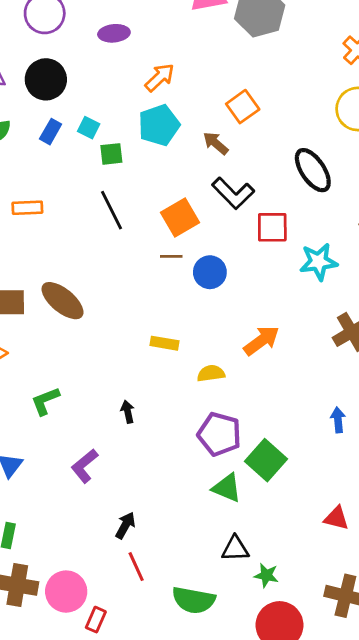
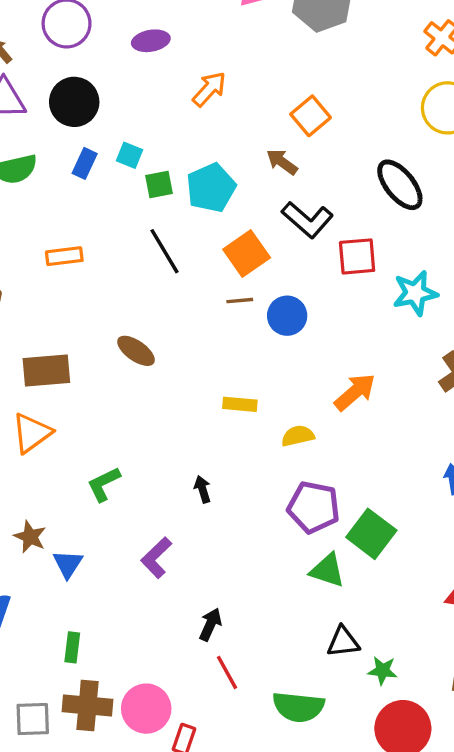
cyan pentagon: (159, 125) -> (211, 188), moved
brown ellipse: (63, 301) -> (136, 351), moved, size x0.7

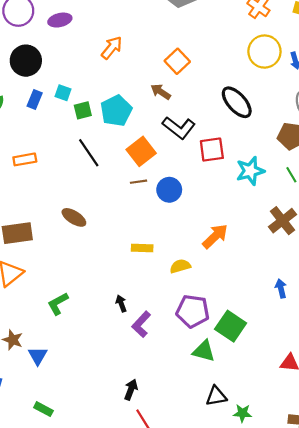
purple ellipse: (151, 41) -> (60, 20), moved
purple L-shape: (156, 558) -> (141, 324), moved
green rectangle: (72, 647) -> (43, 409), turned -66

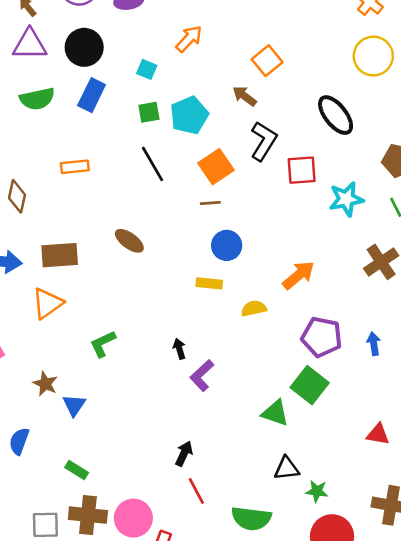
cyan square: (63, 93) -> (147, 69), moved
blue rectangle: (35, 100) -> (92, 95), size x1.4
black L-shape: (179, 128) -> (263, 141), turned -100
blue circle: (169, 190) -> (227, 245), moved
purple pentagon: (193, 311) -> (322, 337), moved

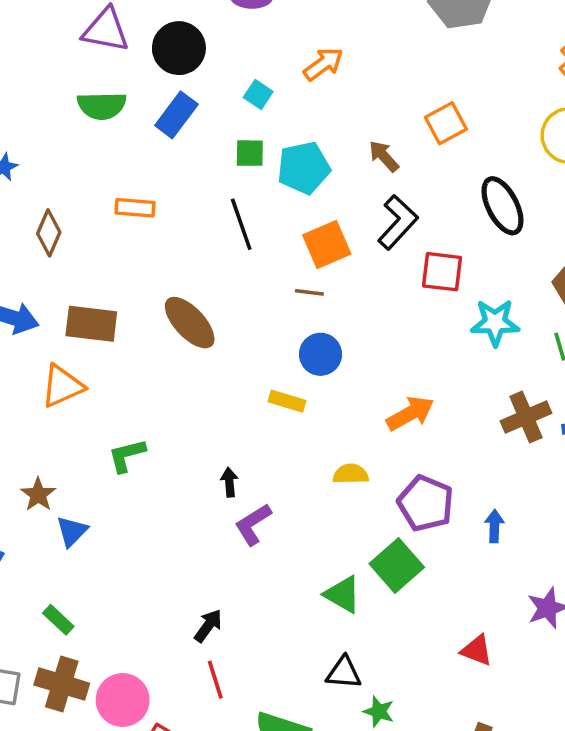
orange square: (267, 61) -> (446, 123), moved
brown ellipse: (129, 241) -> (190, 323), size x1.4
yellow semicircle: (254, 308) -> (351, 474), moved

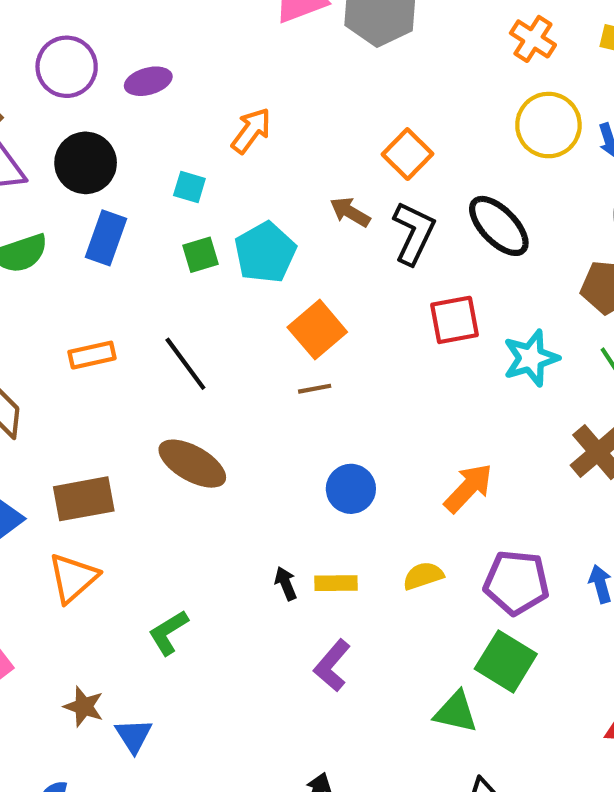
black L-shape: (398, 222) -> (414, 233), moved
black line: (241, 224) -> (185, 364), moved
blue circle: (320, 354) -> (351, 489), moved
yellow rectangle: (287, 401) -> (336, 583), moved
black arrow: (229, 482) -> (286, 583), moved

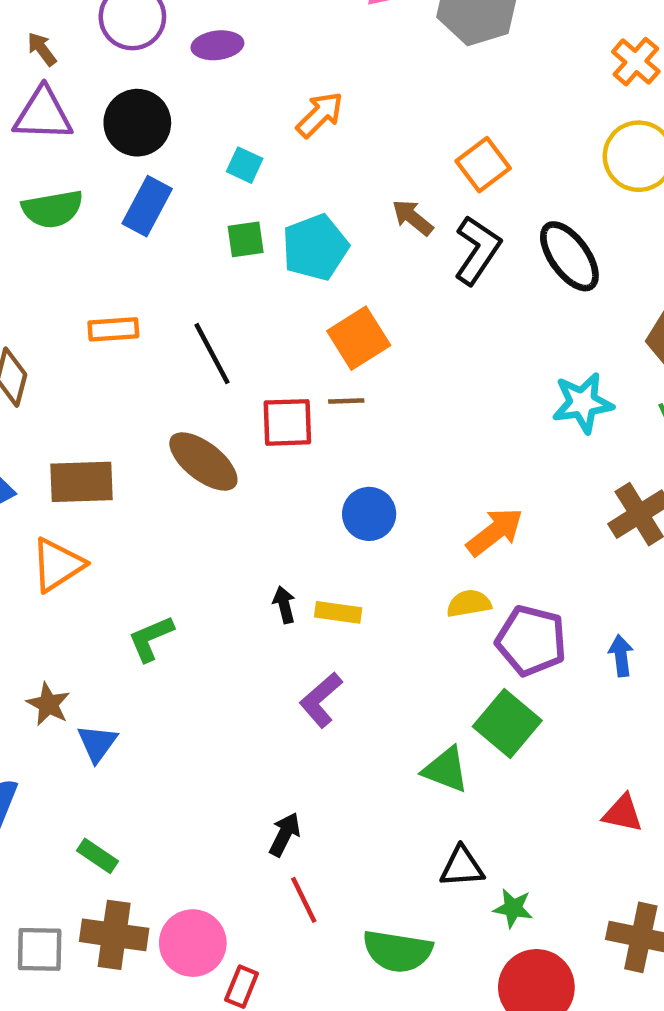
red square: (455, 320) -> (287, 422), moved
yellow semicircle: (423, 576) -> (469, 603), moved

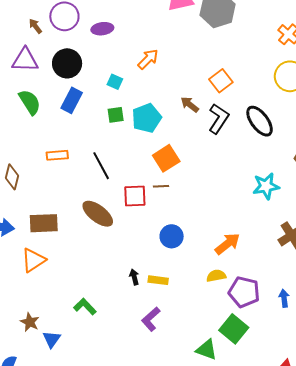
brown arrow: (42, 49) -> (35, 26), moved
green semicircle: (52, 209) -> (30, 102), turned -112
green L-shape: (151, 638) -> (85, 307), moved, turned 70

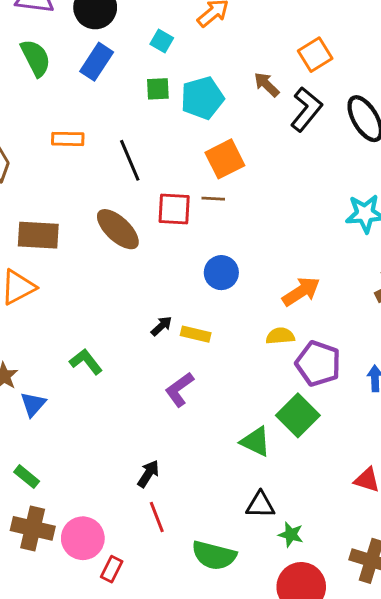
black arrow: (134, 277) -> (161, 326), turned 56

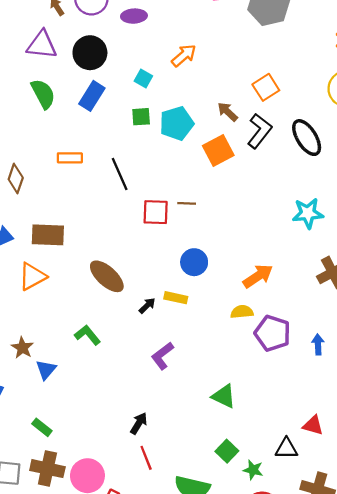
orange square: (225, 159) -> (218, 150), moved
brown ellipse: (118, 229) -> (107, 276), moved
yellow rectangle: (196, 334) -> (176, 298), moved
green square: (298, 415) -> (227, 451), moved, size x0.7
black triangle: (260, 505) -> (286, 448), moved

